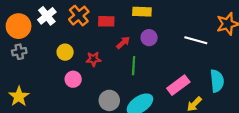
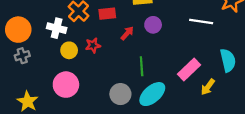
white cross: (47, 16) -> (57, 28), moved, turned -30
red star: (93, 59) -> (93, 45), moved
green line: (134, 66) -> (142, 66), moved
pink circle: (73, 79) -> (66, 85), moved, size x1.5

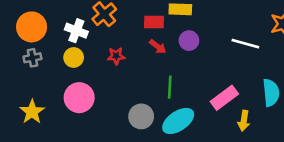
red rectangle: (107, 14) -> (154, 22), moved
red arrow: (127, 33) -> (158, 47), turned 80
yellow circle: (69, 50) -> (74, 57), moved
yellow arrow: (208, 87) -> (244, 121), turned -35

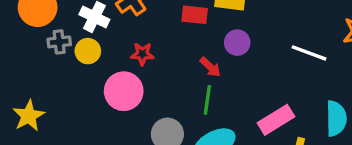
red arrow: (158, 47) -> (210, 67), moved
gray cross: (32, 58) -> (59, 42), moved
pink circle: (79, 98) -> (124, 91), moved

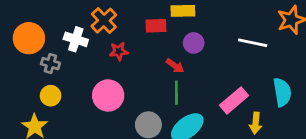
gray cross: (59, 42) -> (50, 64), turned 30
yellow circle: (88, 51) -> (51, 96), moved
red star: (142, 54) -> (119, 51), moved

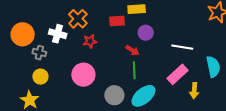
white line: (253, 43) -> (182, 47), moved

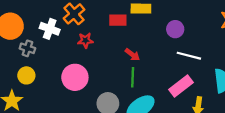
purple circle: (146, 33) -> (175, 29), moved

